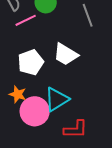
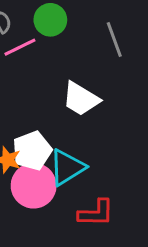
white pentagon: (31, 62) -> (32, 151), moved

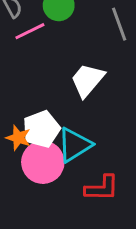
white trapezoid: (81, 99) -> (87, 80), turned 99

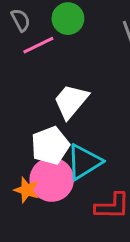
white trapezoid: (87, 80) -> (71, 101), moved
orange star: (18, 138) -> (27, 190), moved

